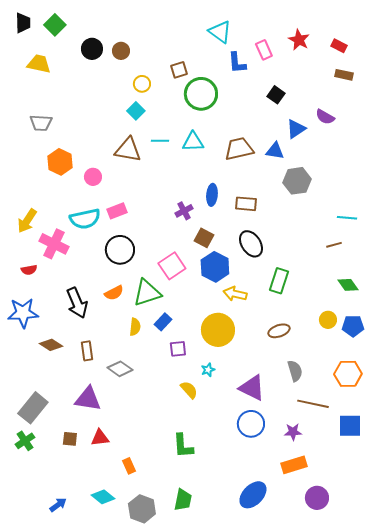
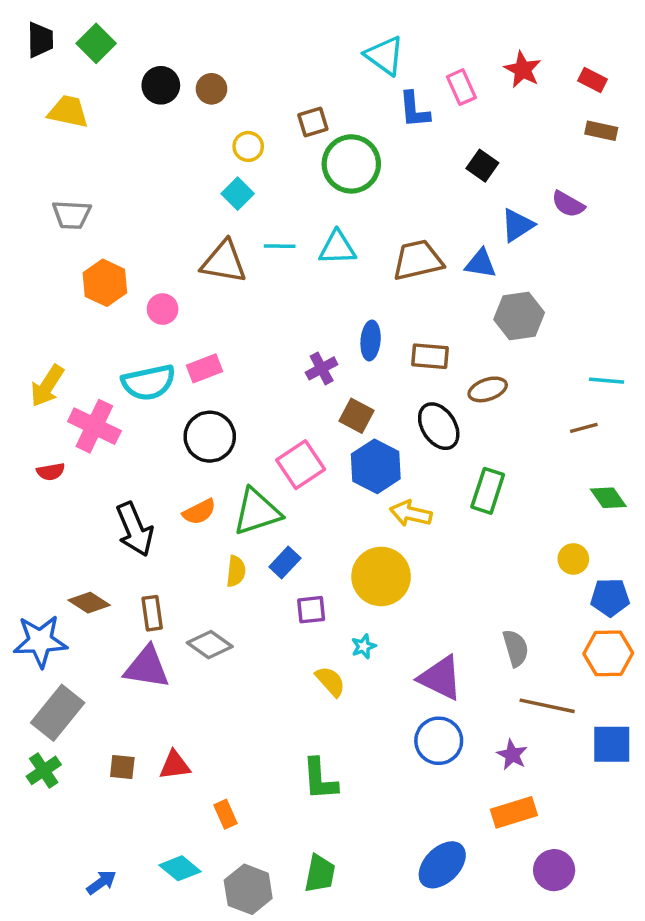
blue star: (23, 313) -> (40, 641), moved
blue pentagon: (353, 326) -> (610, 597), moved
brown ellipse: (279, 331) -> (488, 389), moved
purple triangle: (88, 399) -> (147, 667), moved
purple star: (293, 432) -> (512, 755), turned 30

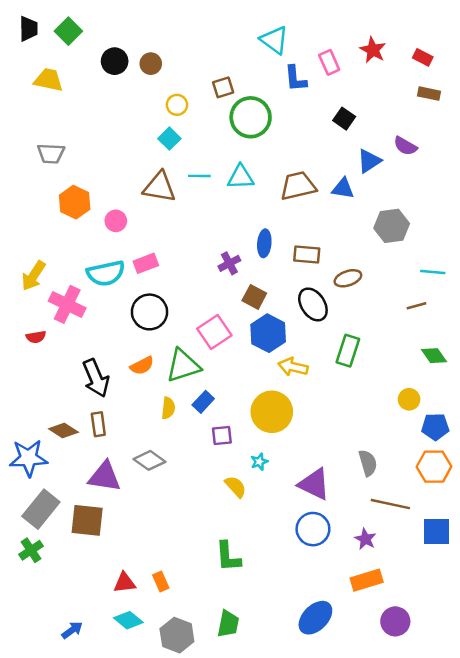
gray hexagon: (519, 316) -> (392, 226), moved
brown rectangle: (152, 613) -> (98, 424), moved
red triangle: (175, 765) -> (125, 583), moved
brown square: (122, 767) -> (87, 520), moved, size x1.8

